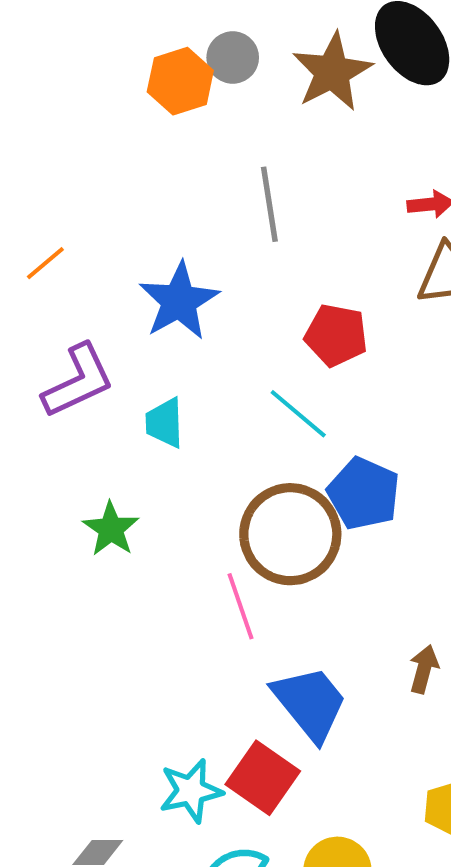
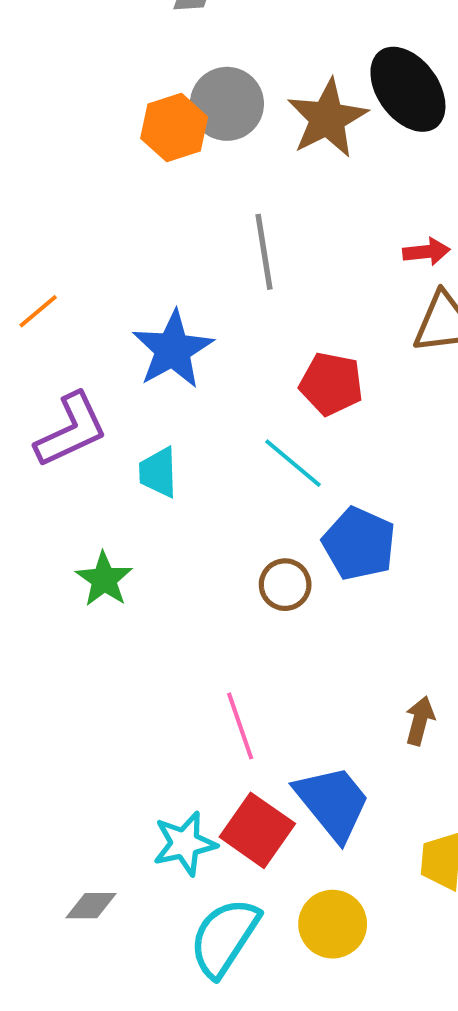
gray circle: (233, 58) -> (227, 104), size x1.4
brown circle: (290, 534) -> (285, 585), size x0.5
pink line: (241, 606) -> (240, 726), moved
blue trapezoid: (310, 703) -> (333, 803), moved

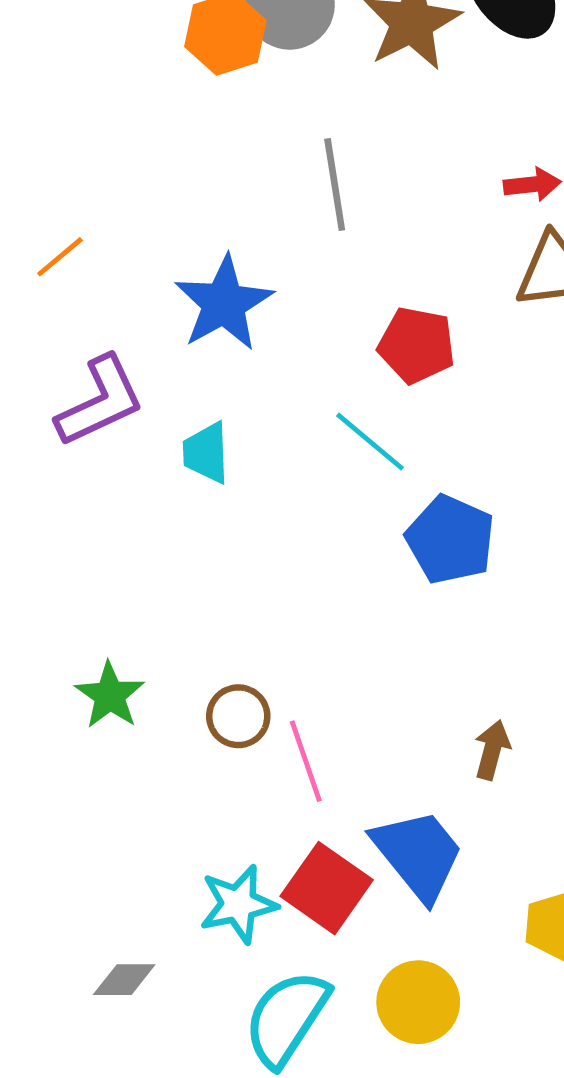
green star: (104, 579) -> (110, 695), moved
brown circle: (285, 585) -> (238, 716), moved
brown arrow: (420, 721) -> (492, 750), moved

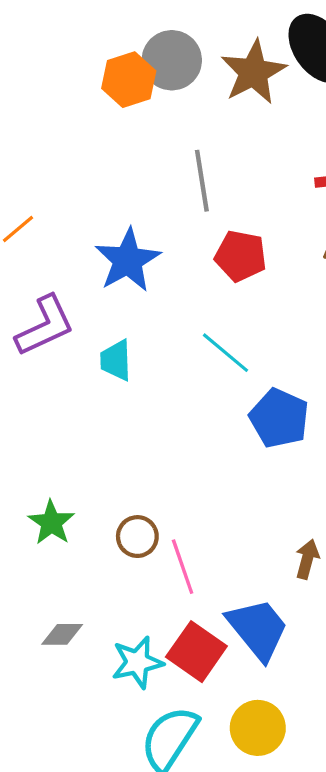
red pentagon: (417, 345) -> (241, 256), moved
gray diamond: (124, 980) -> (62, 634), moved

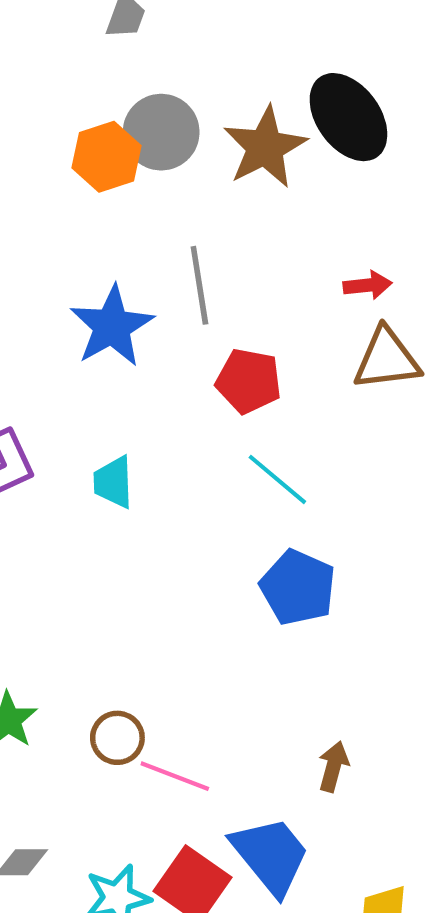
blue star: (128, 260) -> (112, 326), moved
cyan line: (226, 353) -> (277, 479), moved
cyan trapezoid: (116, 360) -> (113, 482), moved
pink line: (183, 567) -> (175, 776), turned -50

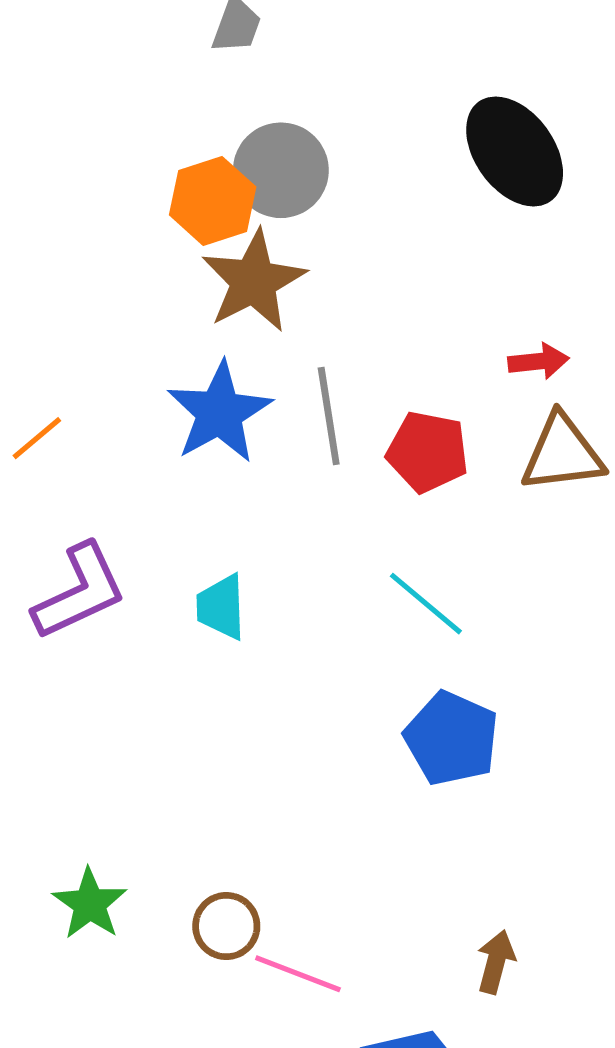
brown star: (265, 147) -> (254, 281), moved
gray line: (199, 285) -> (329, 416), moved
red pentagon: (249, 381) -> (428, 452), moved

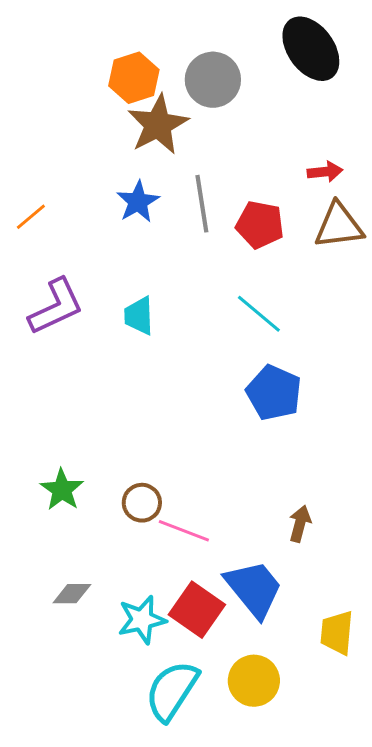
gray circle: (281, 170) -> (213, 80), moved
blue star: (219, 413) -> (138, 202), size x0.7

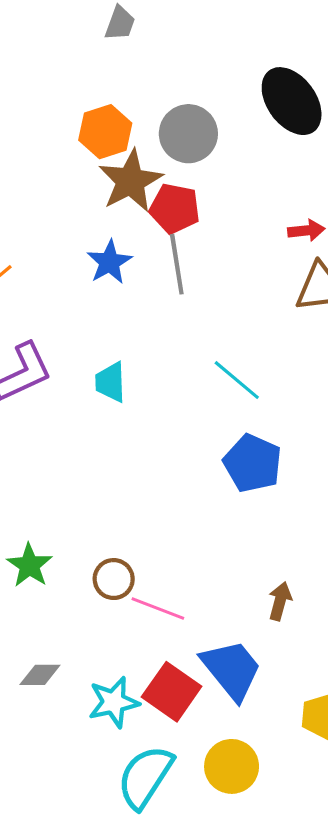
red pentagon: (260, 225) -> (175, 208), moved

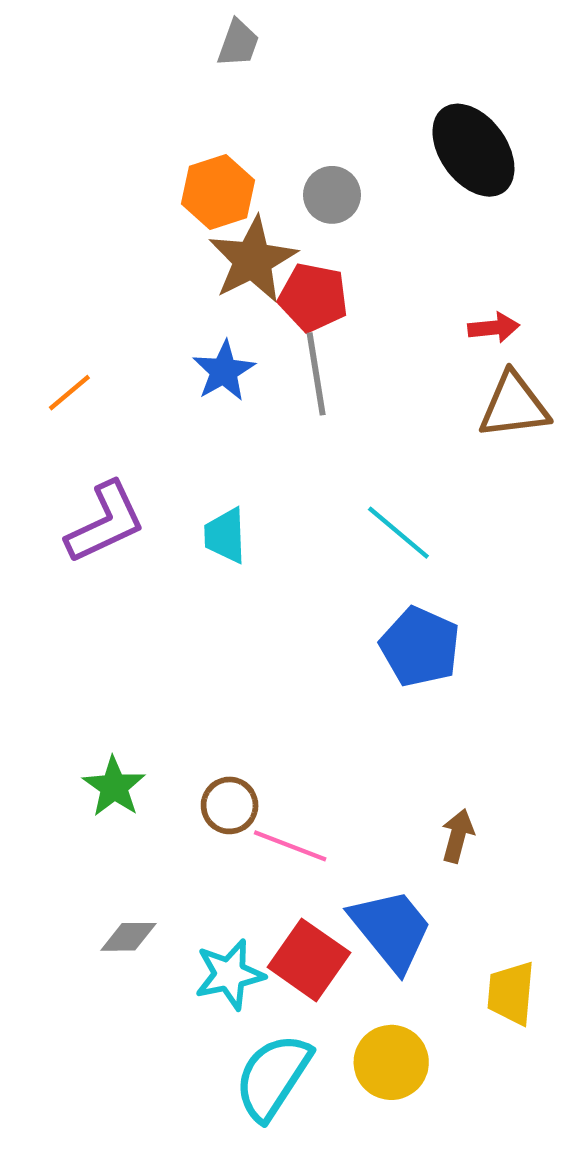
gray circle: (188, 134) -> (332, 195), size x0.7

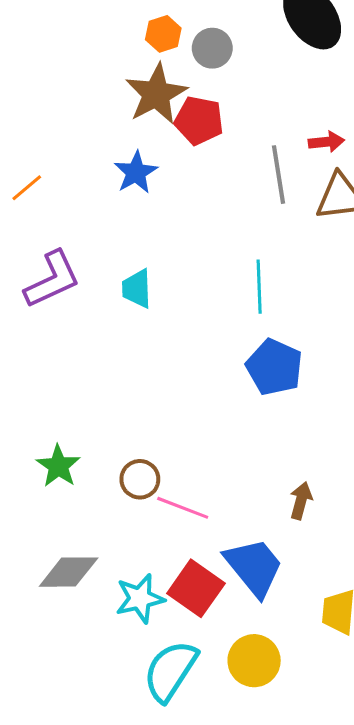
orange hexagon: (218, 192) -> (163, 34), moved, size x0.7
gray line: (316, 374) -> (278, 175), moved
cyan line: (398, 533) -> (259, 287), turned 48
gray diamond: (128, 937) -> (69, 572), size x1.5

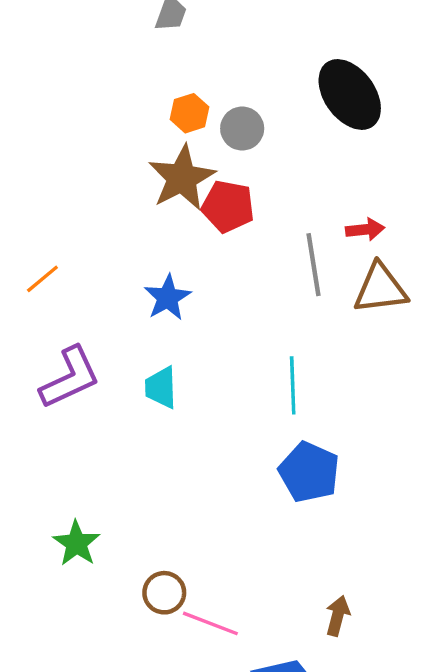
blue star: (136, 172) -> (168, 298), moved
green star: (58, 466) -> (76, 543), moved

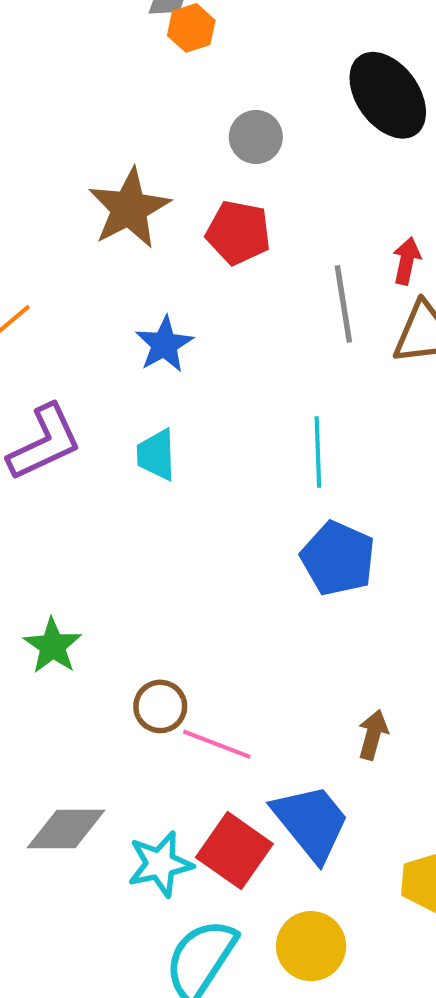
orange hexagon: (189, 113) -> (191, 28), moved
brown star: (182, 178) -> (129, 208), moved
red arrow: (365, 229) -> (407, 261), turned -72

